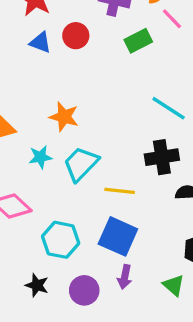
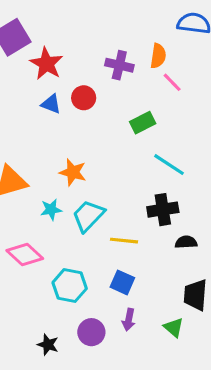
green rectangle: (138, 41) -> (143, 123), moved
blue square: (118, 236) -> (122, 282), size x0.7
black star: (37, 285) -> (48, 345), moved

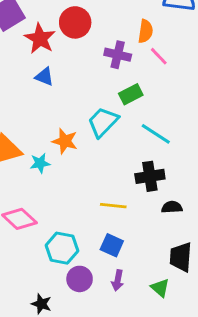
purple cross: (119, 65) -> (118, 55), moved
red circle: (84, 98) -> (75, 22), moved, size x1.4
cyan star: (51, 210) -> (40, 163), moved
cyan trapezoid: (88, 216) -> (103, 122), moved
purple circle: (91, 332) -> (80, 279), moved

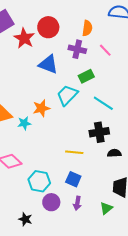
orange semicircle: (145, 31) -> (87, 28), moved
blue triangle: (44, 77) -> (48, 64), moved, size x1.5
orange star: (65, 141) -> (41, 108), turned -30
green triangle: (160, 288) -> (106, 208), turned 40

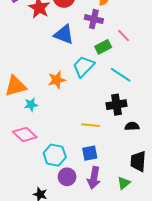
pink line: (105, 50) -> (124, 36), moved
cyan star: (24, 123) -> (31, 105), moved
blue square: (73, 179) -> (90, 153), turned -35
purple arrow: (77, 203) -> (94, 178), size x1.5

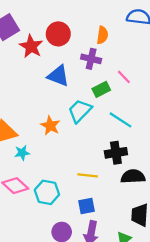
orange star: (57, 80) -> (50, 126), turned -30
black semicircle: (132, 126) -> (133, 177), size x1.5
cyan hexagon: (55, 155) -> (47, 192), moved

